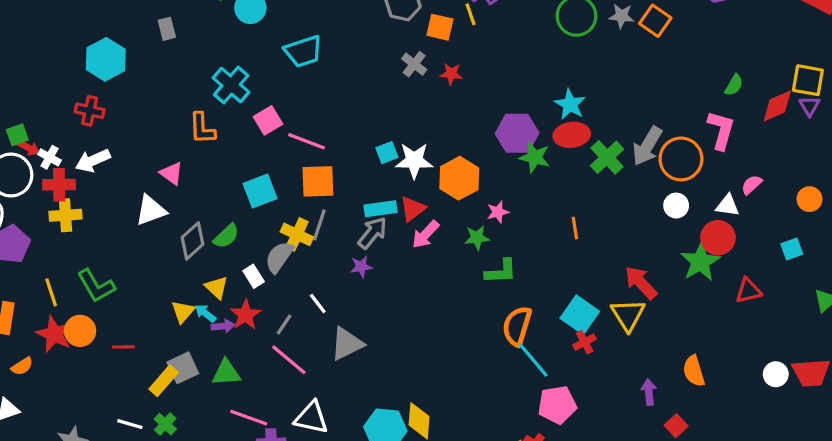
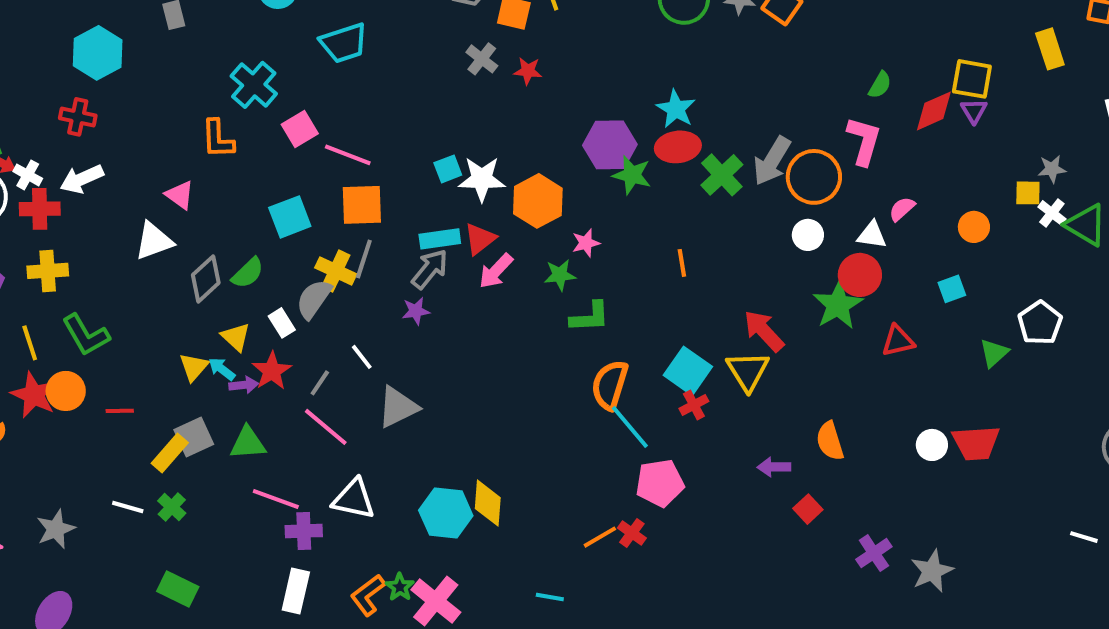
yellow cross: (66, 215) -> (48, 271), moved
purple arrow: (649, 392) -> (774, 467), turned -85

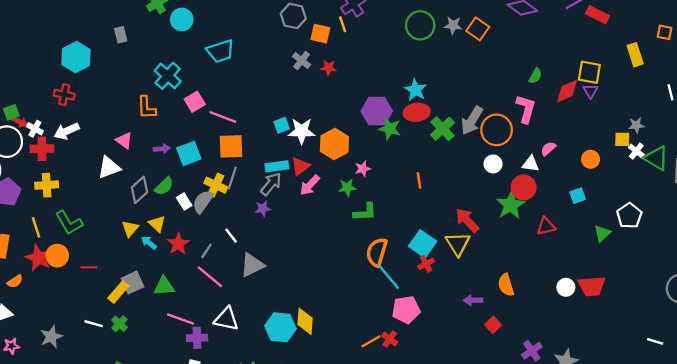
white rectangle: (282, 323) -> (184, 202), moved
yellow triangle: (194, 367) -> (130, 229), moved
purple arrow: (244, 385) -> (162, 149), moved

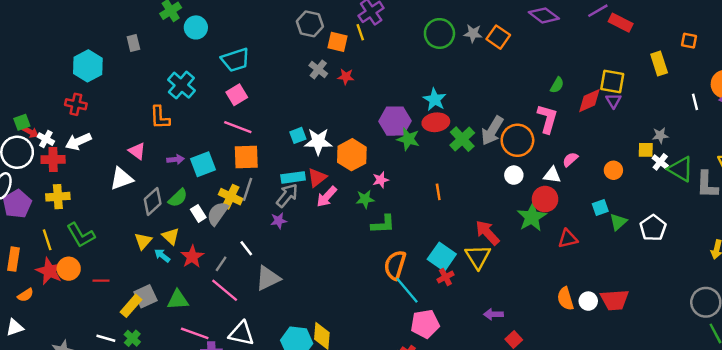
pink square: (195, 102) -> (237, 95), moved
green triangle: (602, 233) -> (618, 222), moved
orange semicircle: (506, 285) -> (565, 299), moved

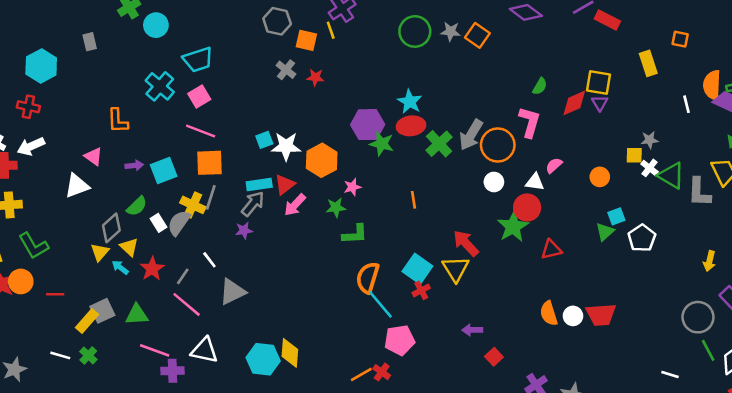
cyan cross: (181, 85) -> (160, 86), moved
gray diamond: (153, 201) -> (111, 228), moved
cyan square: (600, 207) -> (616, 216), moved

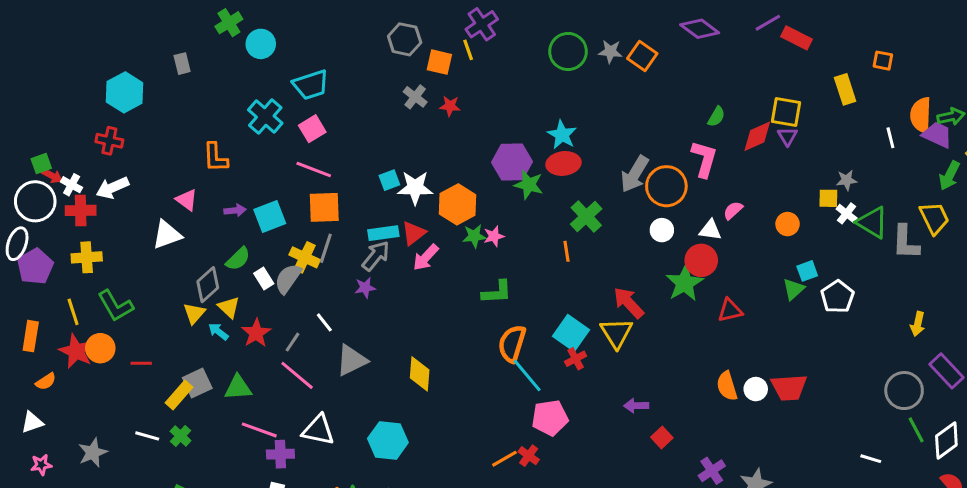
green cross: (439, 144) -> (586, 216), moved
green star: (336, 207) -> (474, 236), moved
yellow diamond: (290, 353) -> (420, 374), moved

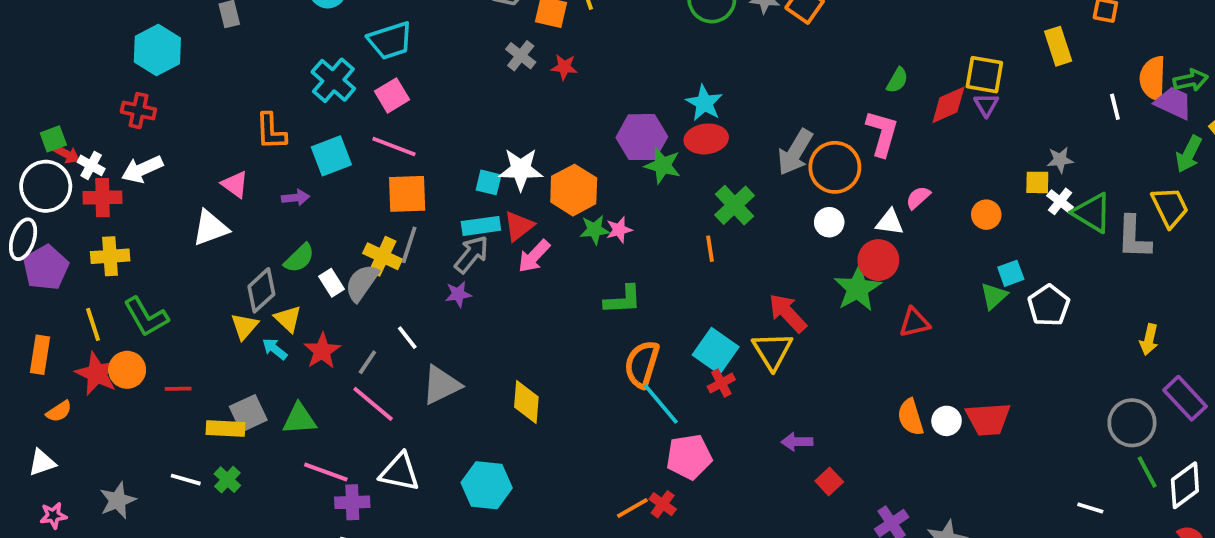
cyan square: (389, 180) -> (489, 182), moved, turned 35
cyan square: (270, 216) -> (331, 156), moved
yellow rectangle: (179, 395) -> (226, 428), turned 52

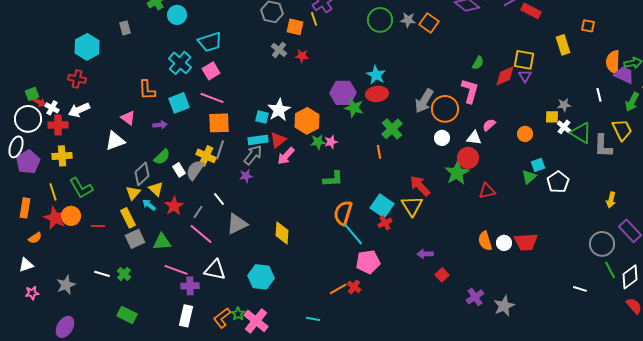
white line: (1115, 107) -> (599, 95), moved
white star: (521, 169) -> (279, 110), turned -30
yellow rectangle: (226, 428) -> (128, 218), moved, turned 60

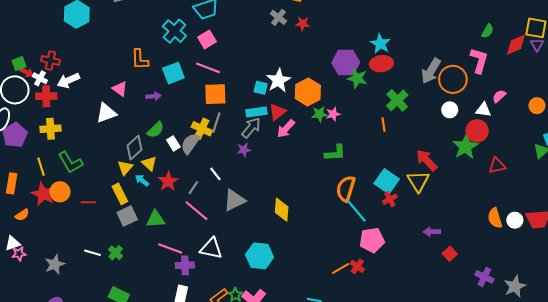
red cross: (77, 79) -> (50, 60), moved
pink star: (32, 293) -> (19, 254), moved
purple cross: (475, 297) -> (484, 277), turned -30

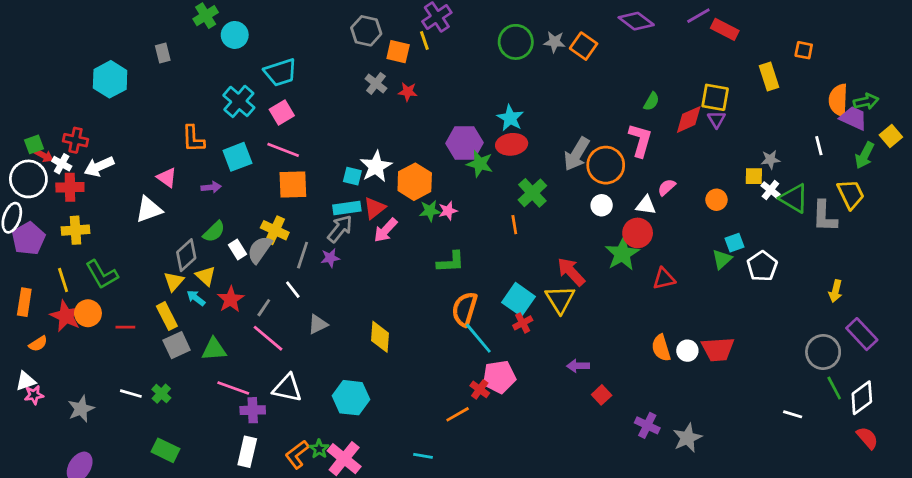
gray line: (216, 122) -> (303, 255), moved
gray triangle: (234, 200) -> (318, 324), size x0.7
red cross: (357, 266) -> (480, 389), moved

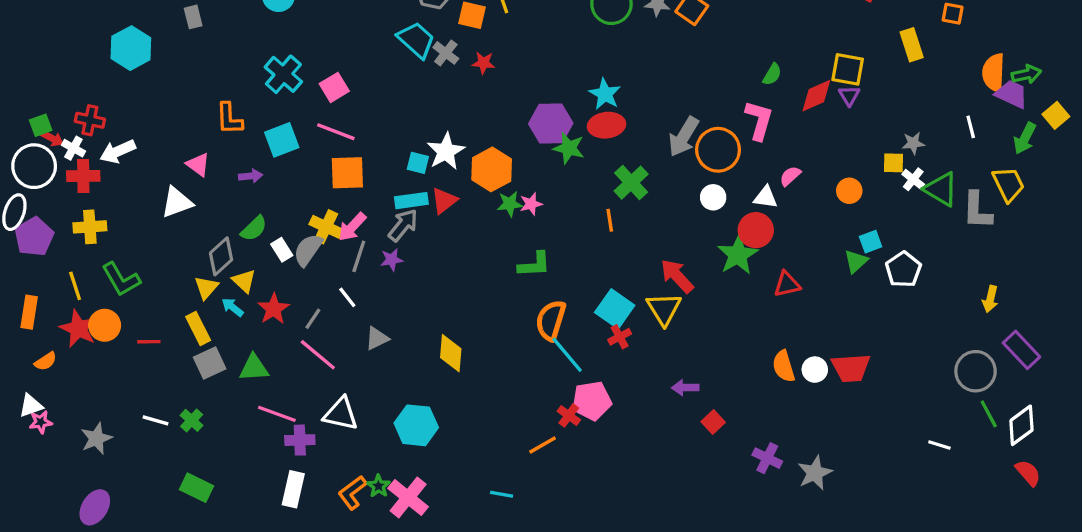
cyan trapezoid: (280, 72) -> (416, 40), moved, turned -120
pink arrow: (386, 230) -> (352, 227), moved

